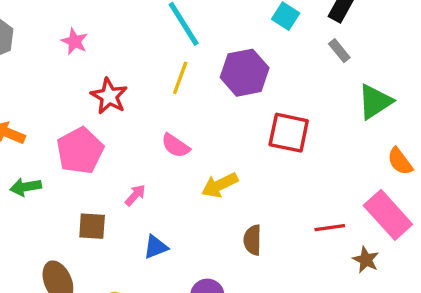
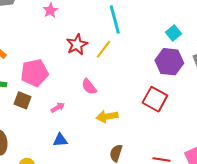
purple hexagon: (245, 73) -> (169, 62), moved
red star: (109, 96) -> (77, 44), moved
brown square: (92, 226) -> (22, 100), moved

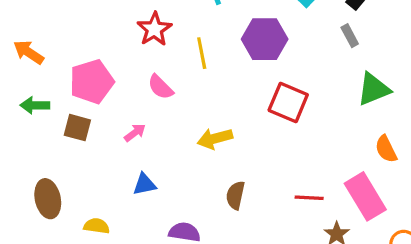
yellow line: (103, 49) -> (202, 53), moved, turned -42
purple hexagon: (169, 62) -> (265, 39), moved
pink semicircle: (89, 87) -> (160, 87), moved

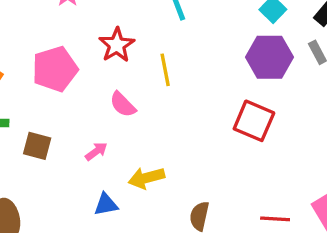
purple hexagon: (265, 39) -> (269, 57), moved
pink pentagon: (92, 82) -> (55, 69), moved
yellow arrow: (215, 139) -> (146, 178), moved

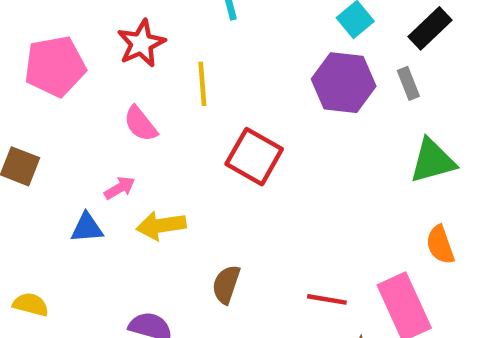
red square: (254, 121) -> (254, 157), moved
pink arrow: (96, 151) -> (120, 188), moved
blue triangle: (106, 204) -> (87, 228), moved

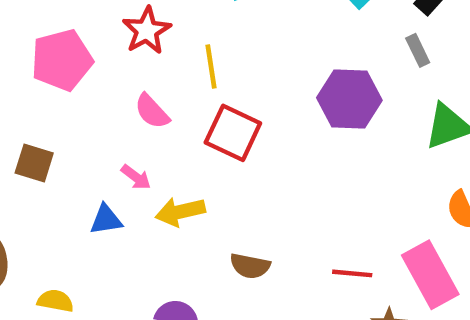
purple hexagon: (344, 83) -> (349, 99), moved
red square: (254, 157) -> (233, 133), moved
pink arrow: (120, 188) -> (136, 177), turned 72
brown semicircle: (226, 284) -> (250, 266), turned -93

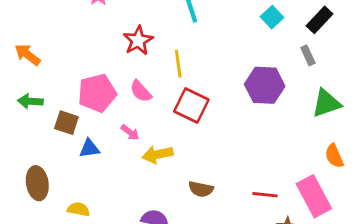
pink pentagon: (62, 60) -> (97, 93), moved
blue triangle: (106, 220) -> (89, 148), moved

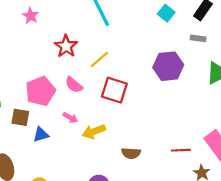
gray rectangle: (308, 55) -> (198, 38), turned -48
yellow line: (178, 64) -> (99, 59), turned 66

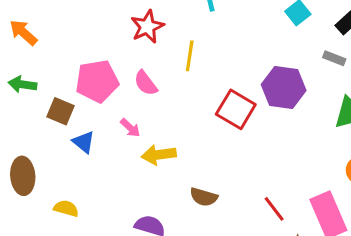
yellow line: (99, 59) -> (190, 56), turned -54
red square: (114, 90) -> (236, 109), moved
blue triangle: (41, 135) -> (84, 142), turned 42
red line: (181, 150) -> (274, 209), turned 42

